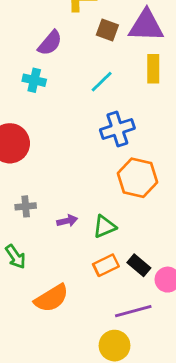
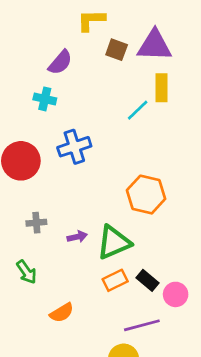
cyan line: (102, 82) -> (138, 110), moved
blue cross: (117, 129) -> (74, 147), moved
green triangle: (104, 227) -> (114, 242), size x1.5
orange semicircle: (51, 298) -> (62, 313), size x0.7

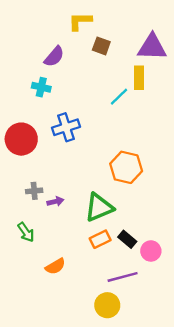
purple triangle: (155, 45) -> (152, 47), moved
purple arrow: (77, 237) -> (55, 201), moved

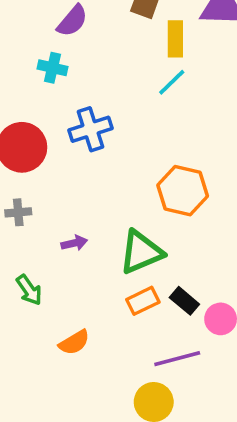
yellow rectangle: (139, 78) -> (175, 39), moved
gray cross: (34, 191) -> (18, 212), moved

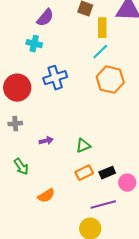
orange hexagon: (183, 191) -> (110, 80), moved
green triangle: (141, 252) -> (83, 146), size x0.6
black rectangle: (184, 301) -> (107, 173), turned -63

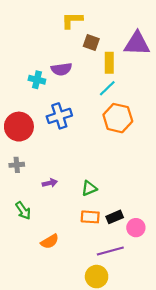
purple semicircle: (45, 18) -> (61, 69), moved, turned 42
orange rectangle: (84, 173) -> (90, 217), turned 30

